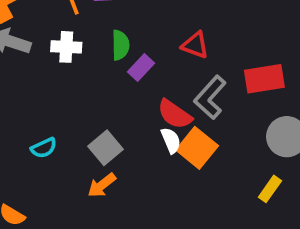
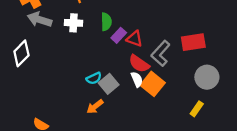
red triangle: (195, 45) -> (135, 39), moved
cyan semicircle: (44, 148) -> (94, 78), moved
gray square: (105, 148) -> (109, 84), moved

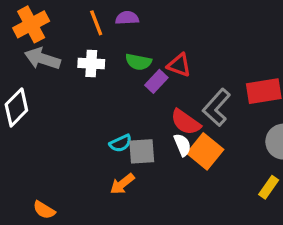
green semicircle: (106, 22) -> (138, 62), turned 102
red triangle: (135, 39) -> (179, 65), moved
gray square: (109, 84) -> (142, 151), turned 36

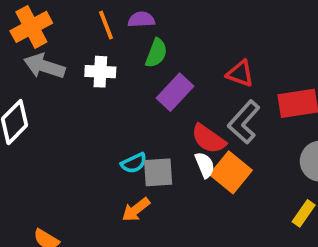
green semicircle: (138, 62) -> (156, 53), moved, turned -80
red triangle: (179, 65) -> (240, 74), moved
purple rectangle: (156, 81) -> (175, 92), size x1.4

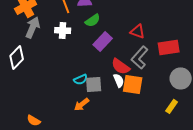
green semicircle: (156, 53) -> (93, 20), turned 35
gray arrow: (44, 66) -> (33, 27), turned 95
orange square: (231, 172) -> (133, 84), turned -30

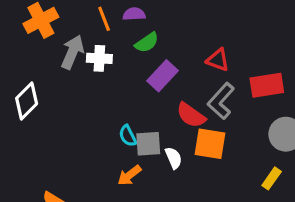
gray arrow: (33, 27) -> (72, 52), moved
cyan semicircle: (81, 79) -> (128, 136), turned 88
white semicircle: (119, 80) -> (174, 158), moved

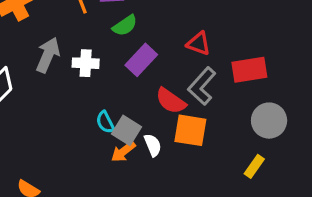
gray arrow: (72, 52) -> (48, 55), moved
white cross: (99, 58) -> (86, 63), moved
gray square: (148, 144) -> (127, 130), turned 36
orange arrow: (129, 175) -> (123, 152), moved

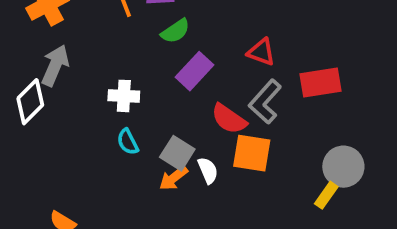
gray arrow: (48, 55) -> (55, 65), moved
white cross: (86, 63) -> (124, 96), moved
gray circle: (269, 121) -> (343, 167), moved
cyan semicircle: (105, 122) -> (128, 142), moved

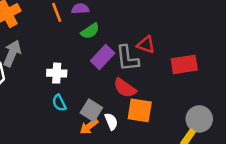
gray L-shape: (265, 102) -> (127, 58), moved, turned -48

